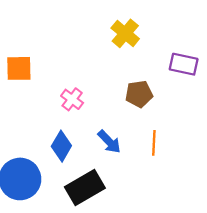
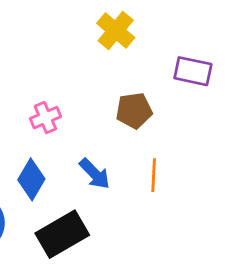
pink cross: (72, 99) -> (45, 118), turned 30

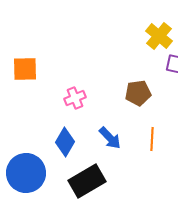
yellow cross: (116, 30) -> (159, 36), moved

